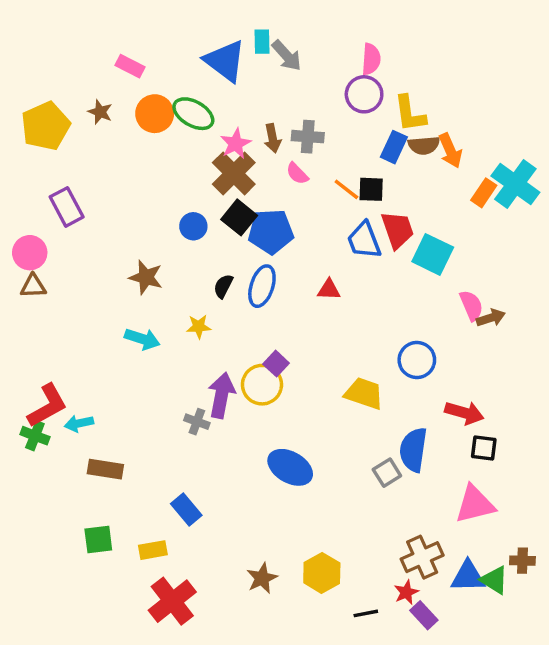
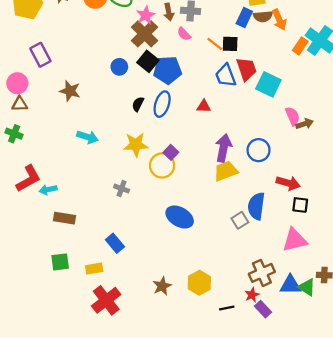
brown star: (146, 277) -> (70, 91), moved
yellow star: (199, 327) -> (136, 145), moved, size x1.6
yellow trapezoid: (364, 393) -> (226, 171), turned -40
purple arrow: (222, 395) -> (223, 148), moved
green cross: (35, 436) -> (14, 134), moved

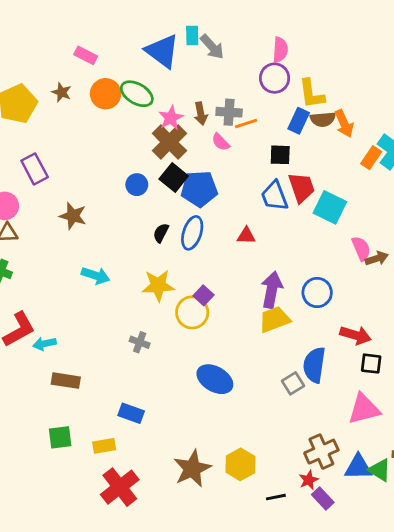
orange line: (215, 44) -> (246, 124), moved, turned -56
blue rectangle: (115, 243) -> (131, 413), turned -30
brown star: (162, 286) -> (192, 469), size x1.5

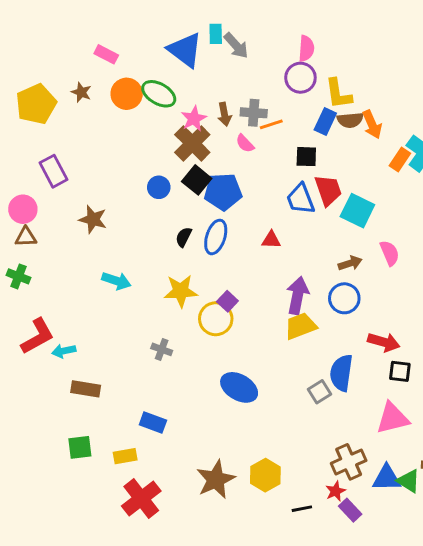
brown arrow: (377, 258) -> (350, 263), moved

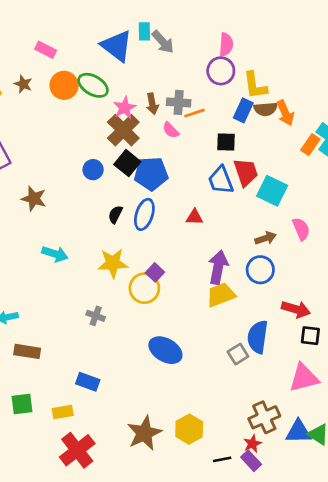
purple rectangle: (350, 510) -> (251, 461), moved

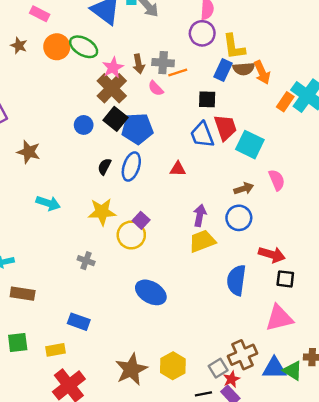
purple arrow: (218, 267) -> (200, 215), size x0.7
gray square: (238, 354) -> (218, 368), moved

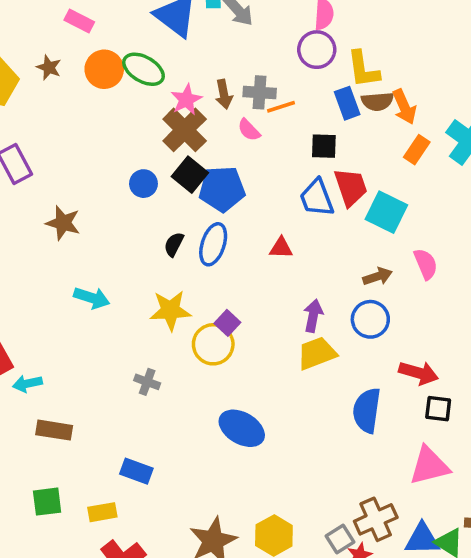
blue rectangle: (223, 70) -> (347, 103), turned -45
orange rectangle: (285, 102) -> (417, 150), moved

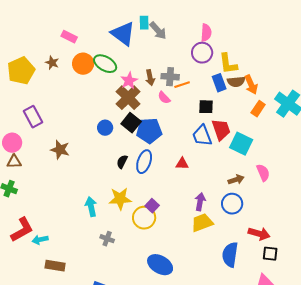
cyan arrow: (92, 298) -> (91, 207), moved, turned -120

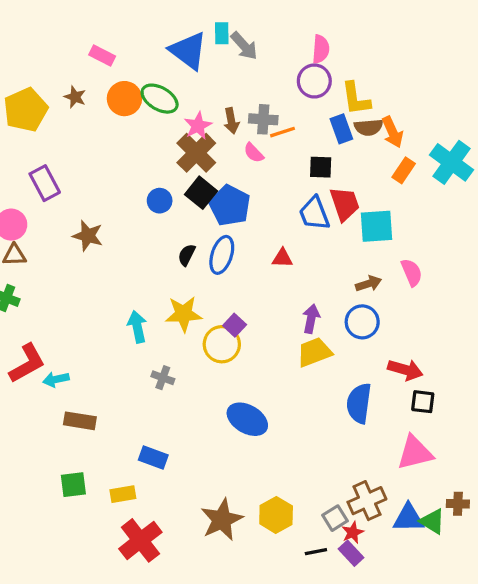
blue pentagon: (149, 131) -> (230, 205), turned 30
cyan square: (241, 144) -> (377, 226), turned -30

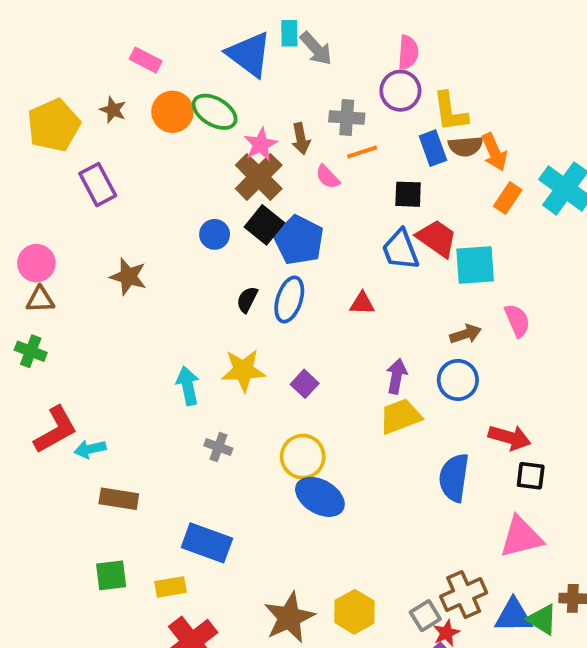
gray cross: (263, 119) -> (347, 118), moved
purple rectangle: (45, 183) -> (98, 185), moved
red trapezoid: (345, 204) -> (437, 238), turned -36
yellow circle: (222, 344) -> (303, 457), moved
blue rectangle: (153, 457) -> (207, 543), size x1.4

